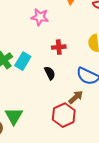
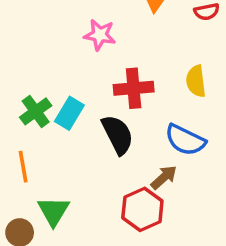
red cross: (59, 47) -> (134, 88), size x1.5
black semicircle: (50, 73) -> (118, 135), size x1.6

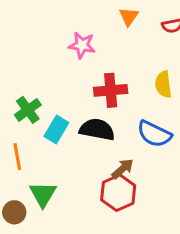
cyan rectangle: (69, 113) -> (56, 129), moved
black semicircle: (118, 135) -> (97, 129), turned -52
brown arrow: (164, 177) -> (123, 169), moved

